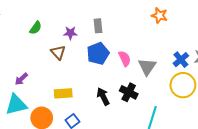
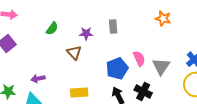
orange star: (159, 16) -> (163, 18), moved
blue pentagon: (98, 53) -> (117, 68), moved
purple arrow: (21, 79) -> (38, 78), turned 32

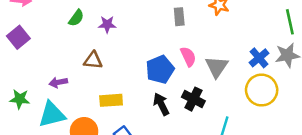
gray rectangle: (113, 26) -> (179, 17), moved
purple star: (86, 34) -> (107, 24), moved
brown triangle: (74, 52) -> (93, 60), moved, turned -42

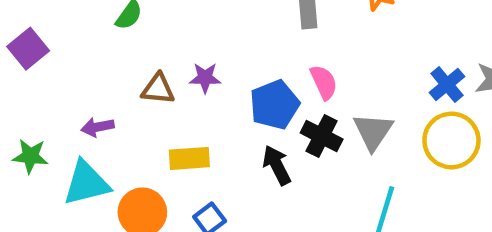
purple star: (107, 24) -> (205, 78), moved
gray triangle: (217, 67) -> (373, 132), moved
black cross: (193, 99) -> (322, 136), moved

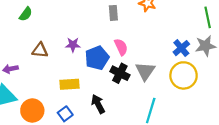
purple star: (205, 78) -> (73, 45), moved
yellow rectangle: (189, 158) -> (70, 84), moved
black arrow: (277, 165) -> (98, 104), moved

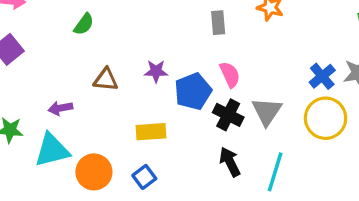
black arrow: (98, 104) -> (230, 162), moved

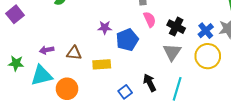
pink semicircle: (230, 75) -> (150, 19), moved
brown triangle: (106, 80) -> (74, 53), moved
black cross: (228, 115) -> (176, 27), moved
blue square: (144, 177) -> (125, 92), moved

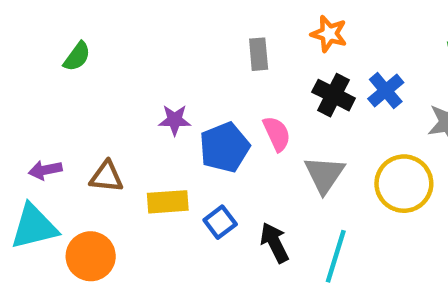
pink semicircle: (150, 19) -> (277, 134), moved
black cross: (176, 27) -> (334, 95), moved
blue cross: (206, 31) -> (386, 91), moved
blue square: (125, 92) -> (220, 222), moved

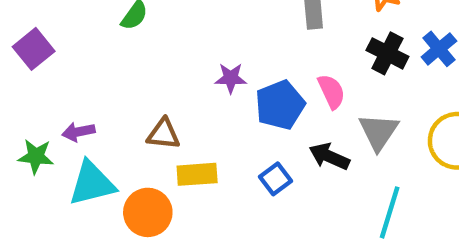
purple arrow: (45, 170) -> (78, 132), moved
yellow rectangle: (168, 202) -> (197, 174), moved
black arrow: (275, 243) -> (329, 156), moved, turned -39

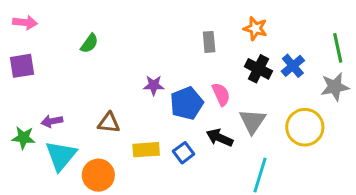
purple square: (34, 49) -> (22, 66), turned 30
yellow rectangle: (197, 174) -> (146, 150), moved
cyan triangle: (92, 183) -> (61, 156), turned -36

